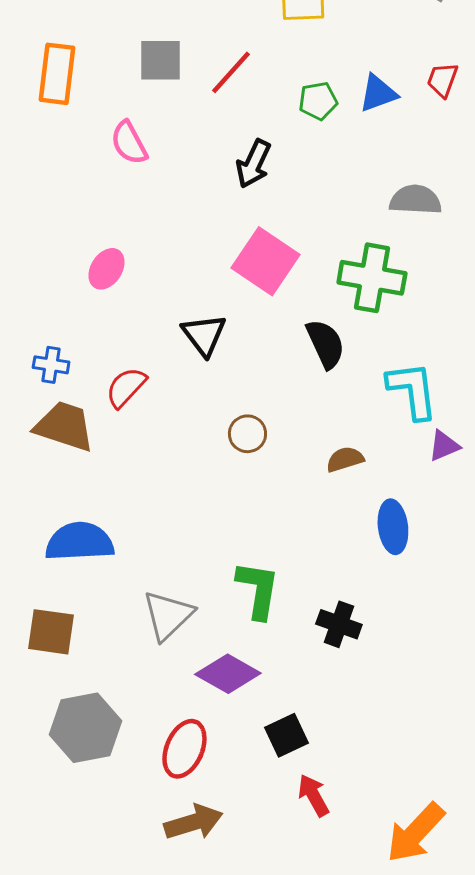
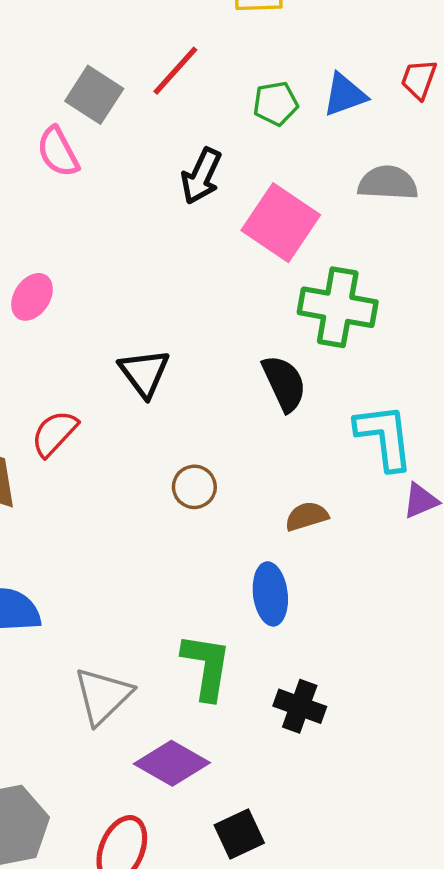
gray square: (160, 60) -> (94, 95), moved, turned 33
gray semicircle: (415, 200) -> (388, 183), moved
pink square: (265, 261) -> (281, 223), moved
blue ellipse: (393, 527) -> (270, 594), moved

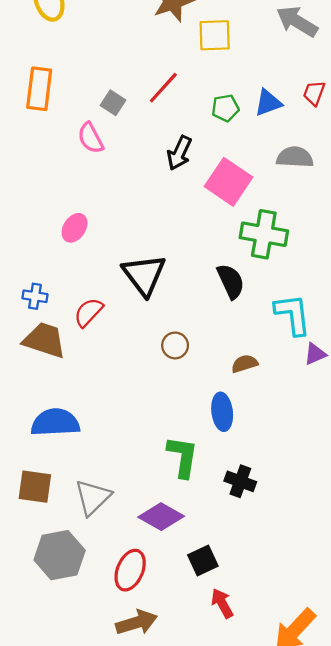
gray square: (94, 95) -> (113, 103), size x0.7
black triangle: (144, 373) -> (144, 275), size x1.4
gray triangle: (103, 696) -> (93, 497), moved

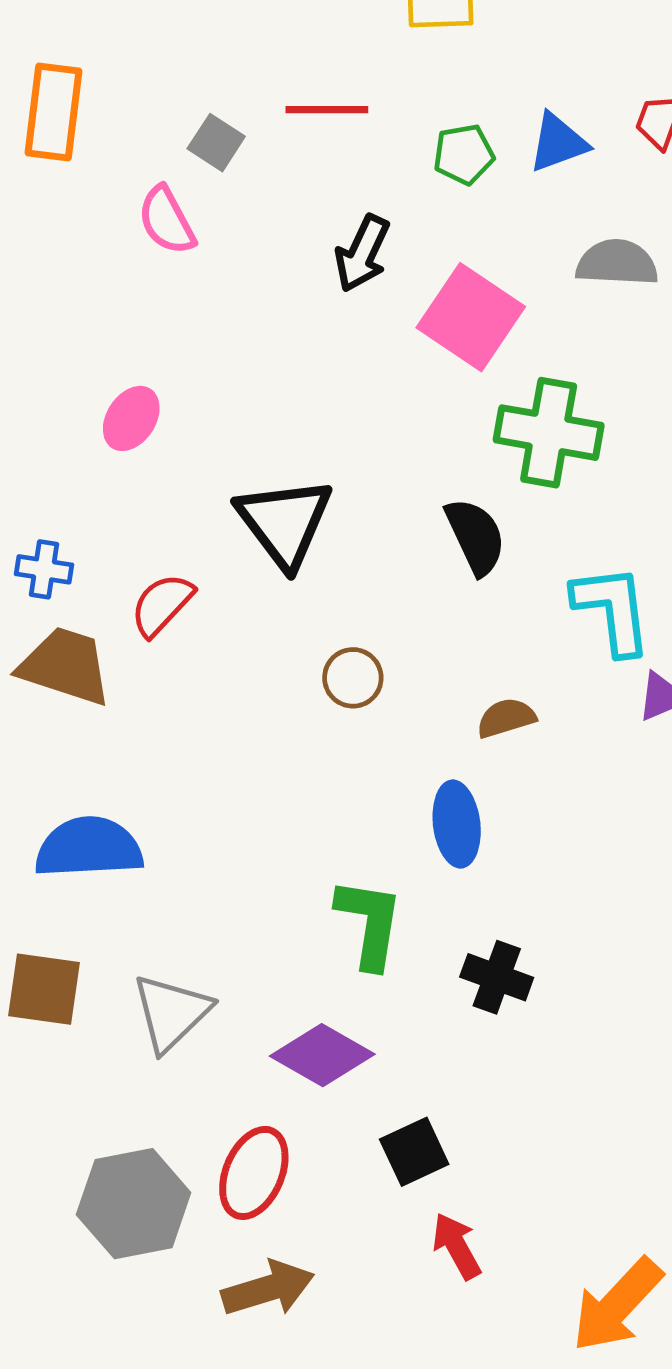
red line: (163, 88) -> (327, 110), turned 48
gray hexagon: (60, 555) -> (134, 1204), moved

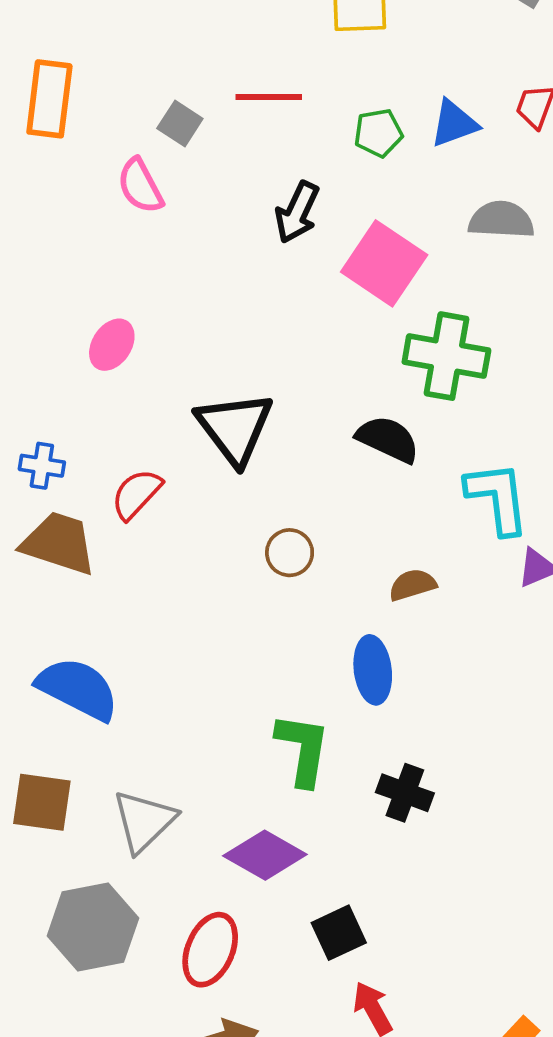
black semicircle: (475, 536) -> (388, 439), turned -40
blue semicircle: (89, 848) -> (78, 689), turned 30
gray hexagon: (134, 1204) -> (93, 927), moved

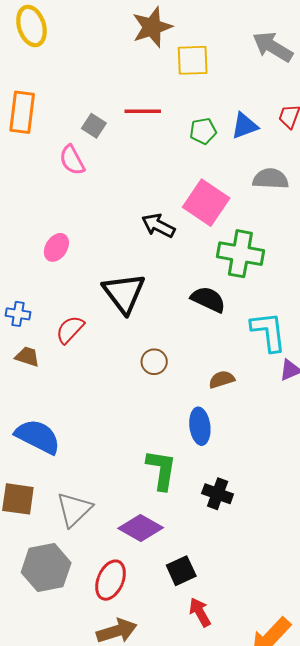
black arrow: (297, 212) -> (158, 226), moved, turned 92
brown trapezoid: (59, 543) -> (27, 357), size x0.6

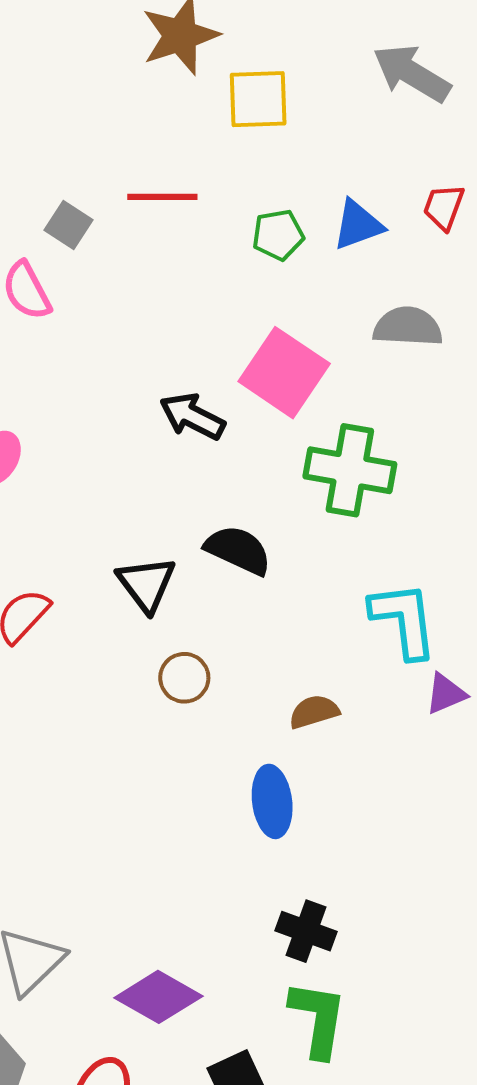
black triangle: (124, 293) -> (146, 584), moved, size x0.7
black semicircle: (208, 299) -> (238, 550), moved
green L-shape: (161, 470) -> (318, 1019), moved

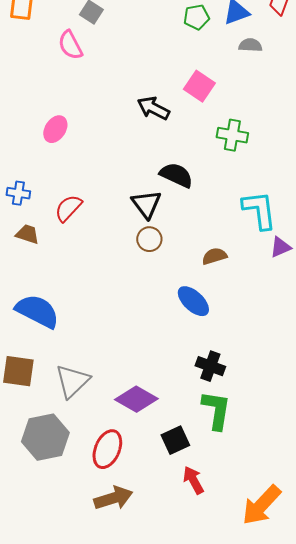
gray semicircle: (408, 327) -> (250, 45), moved, size x0.7
pink square: (284, 373) -> (199, 86), size x0.7
green cross: (350, 470) -> (232, 135), size x0.7
black triangle: (146, 584) -> (146, 204), moved
blue ellipse: (272, 801) -> (193, 301), turned -40

